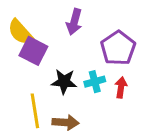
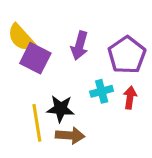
purple arrow: (74, 22) -> (80, 46), moved
black star: (64, 82) -> (61, 109), moved

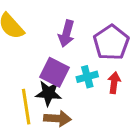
purple square: (35, 58) -> (54, 72), moved

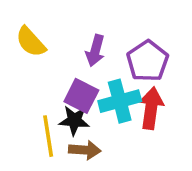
cyan cross: (87, 77) -> (120, 101), size x1.6
red arrow: (114, 83) -> (151, 108), size x1.6

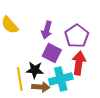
purple square: (81, 96) -> (52, 53), moved
cyan cross: (120, 101) -> (61, 79), moved

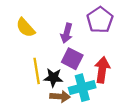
purple pentagon: (77, 36) -> (100, 20), moved
yellow line: (20, 79) -> (37, 71), moved

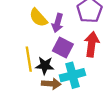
yellow semicircle: (26, 28) -> (38, 18), moved
red arrow: (102, 70) -> (92, 44), moved

